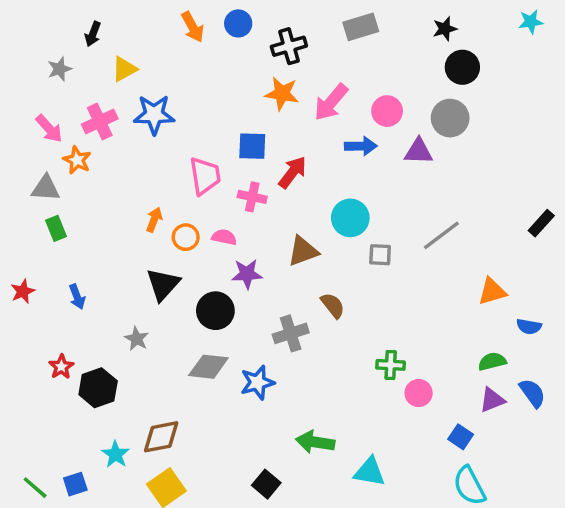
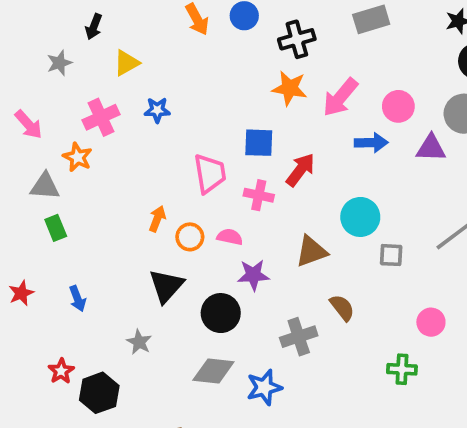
blue star: (154, 115) -> (157, 110), size x0.6
pink arrow: (49, 129) -> (29, 125), moved
pink circle: (419, 393) -> (431, 322), moved

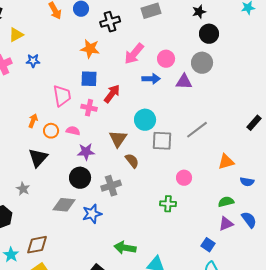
orange star: (290, 88) -> (90, 49), moved
brown triangle: (311, 251) -> (118, 139), turned -36
gray square: (391, 255) -> (162, 141), size x1.5
brown semicircle: (342, 308) -> (132, 161), moved
black circle: (221, 313) -> (80, 178), moved

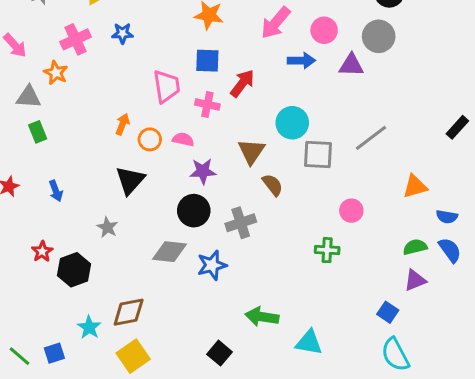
blue semicircle: (249, 220) -> (450, 250), moved

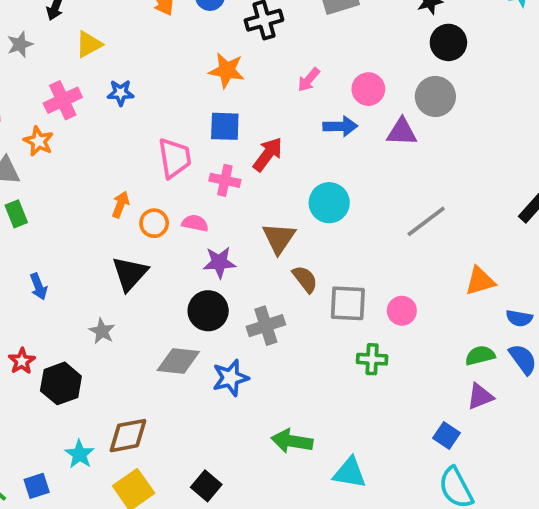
pink arrow: (276, 23) -> (309, 80), size x0.6
gray square: (318, 155) -> (348, 303), moved
black square: (220, 353) -> (206, 486), moved

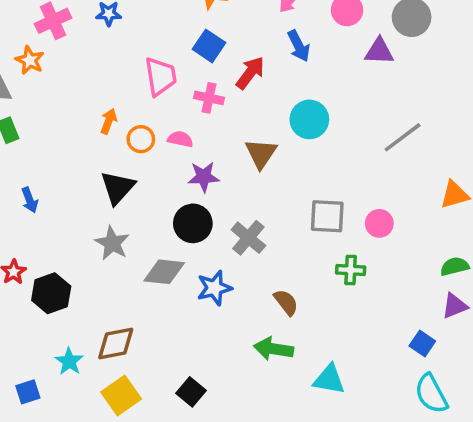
blue square: (225, 126) -> (209, 46), turned 32
blue arrow: (340, 126) -> (299, 46), moved, turned 64
brown semicircle: (305, 279) -> (286, 302), moved
gray cross: (266, 326) -> (248, 238), turned -32
gray star: (102, 331) -> (112, 243), moved, size x1.4

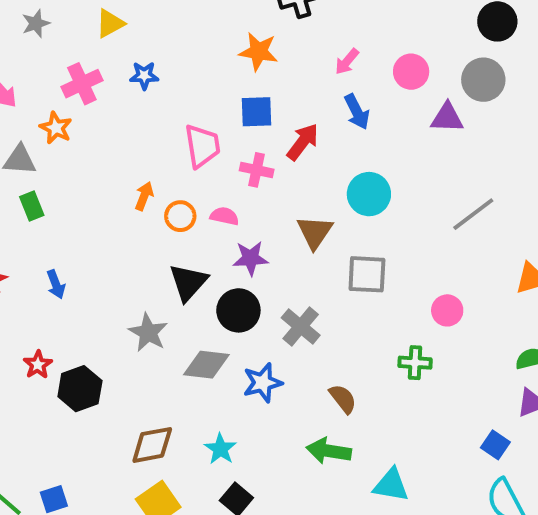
blue square: (209, 46) -> (257, 112), turned -36
black triangle: (118, 188) -> (188, 282), moved
gray square: (327, 216) -> (367, 274), moved
cyan star: (69, 361) -> (220, 449), moved

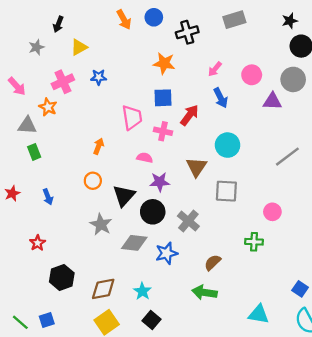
orange circle: (180, 216) -> (93, 181), moved
black hexagon: (80, 389) -> (62, 277), moved
brown semicircle: (343, 399) -> (213, 262), turned -96
cyan triangle: (391, 485) -> (259, 314), moved

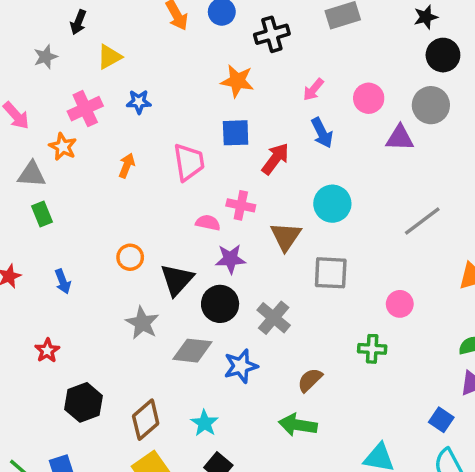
pink cross: (163, 131) -> (241, 205), moved
orange arrow: (99, 146) -> (127, 166), moved
brown diamond: (103, 289) -> (146, 420), turned -30

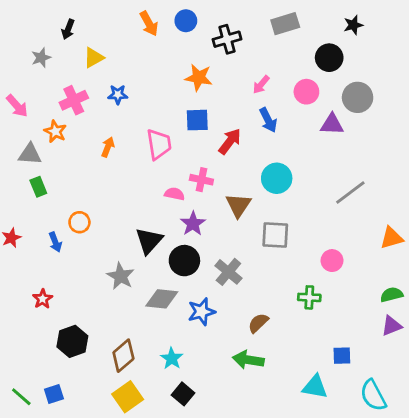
black circle: (443, 55) -> (329, 58), moved
orange circle: (130, 257) -> (79, 222), moved
purple star: (230, 259) -> (193, 224), turned -30
blue square: (441, 420) -> (342, 356), moved, turned -36

